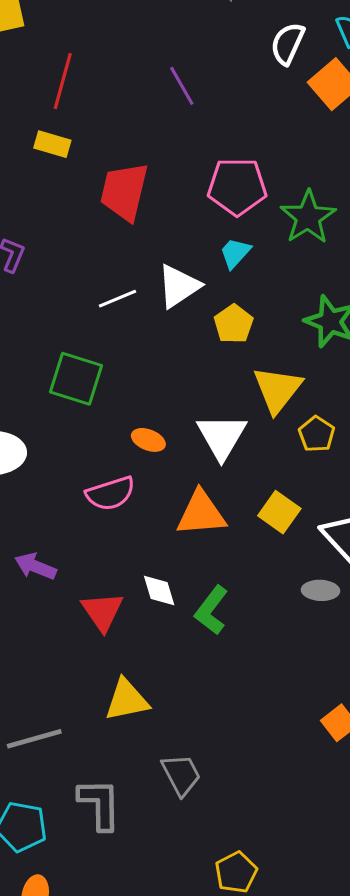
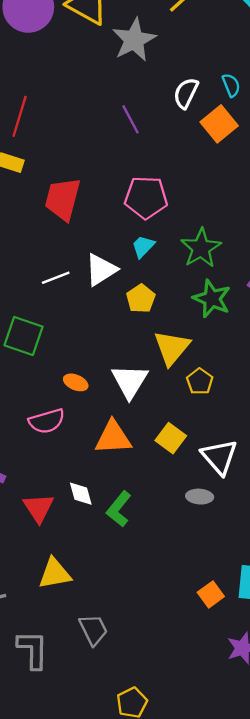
purple line: (182, 86) -> (131, 119), moved
green star: (308, 217) -> (201, 248), moved

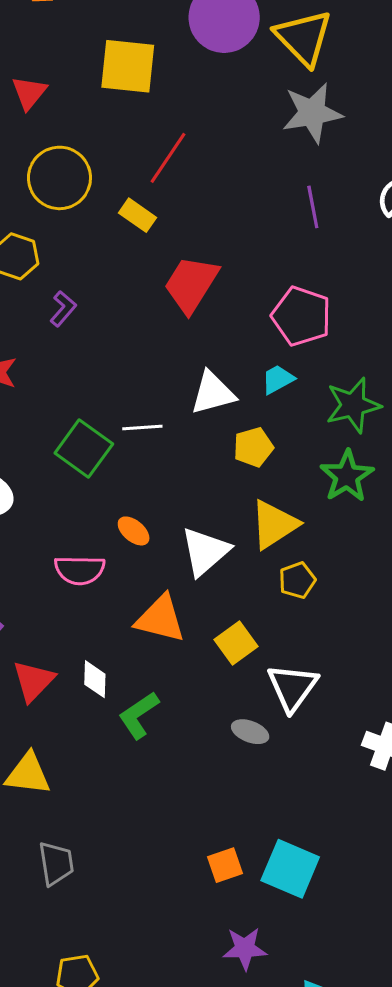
gray star: (134, 40) -> (312, 113), moved
white line: (56, 278) -> (142, 428), moved

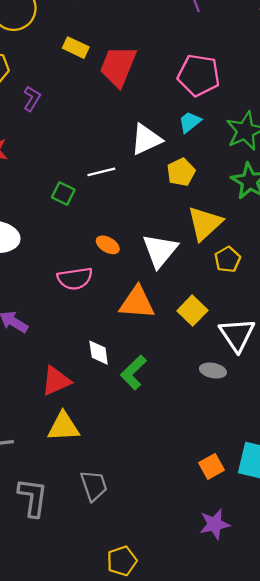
yellow rectangle: (138, 215) -> (76, 48), moved
green square: (84, 449) -> (63, 193), size x0.6
red triangle: (33, 681) -> (56, 381), moved, turned 32
purple star: (245, 948) -> (215, 524), moved

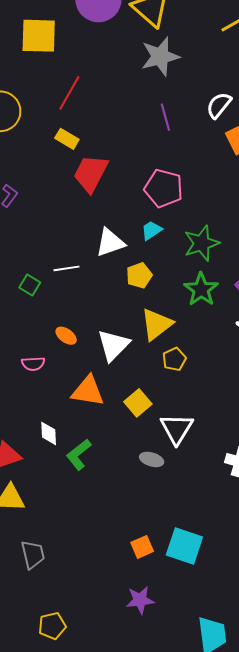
yellow rectangle: (76, 48) -> (67, 139), moved
pink semicircle: (75, 279) -> (33, 364), size x0.7

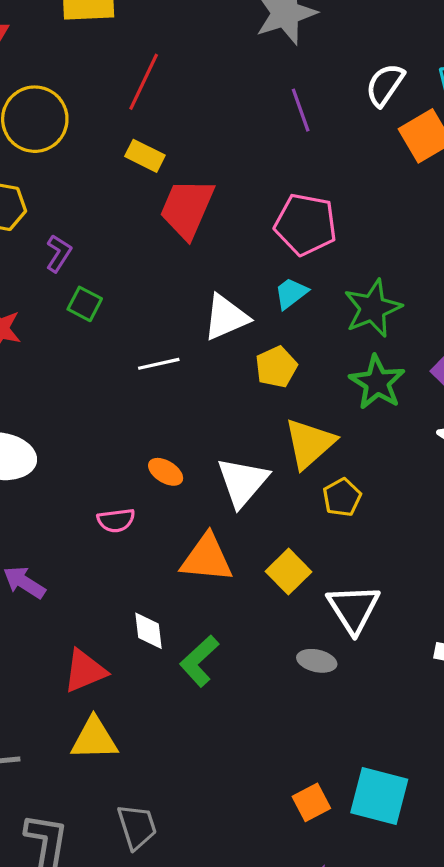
green square: (30, 285) -> (85, 304), moved

